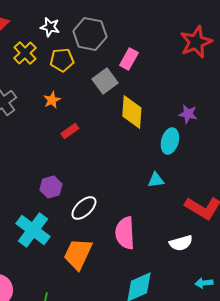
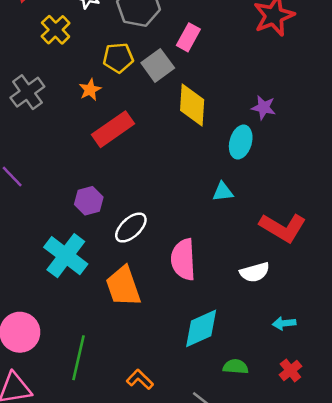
yellow pentagon: (62, 60) -> (118, 58), moved
red rectangle: (70, 131) -> (113, 129), size x1.8
orange trapezoid: (78, 254) -> (123, 286), turned -44

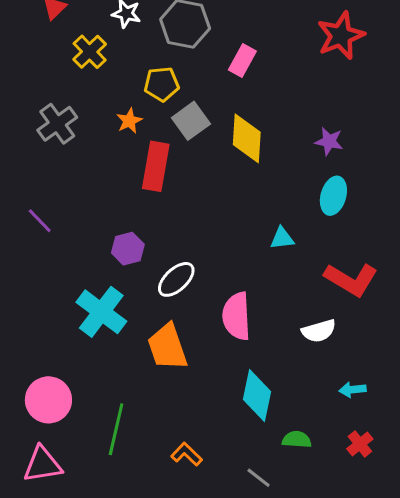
gray square: (158, 65) -> (191, 121), moved
red rectangle: (113, 129) -> (156, 166), turned -45
cyan ellipse: (241, 142) -> (333, 196), moved
cyan diamond: (201, 328) -> (257, 395), turned -54

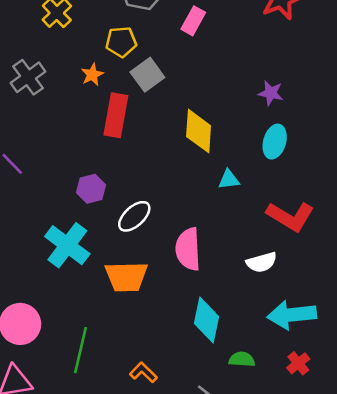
yellow diamond: (247, 138) -> (199, 131), moved
orange trapezoid: (167, 347) -> (126, 277), turned -72
cyan arrow: (353, 390) -> (292, 315), size x2.0

